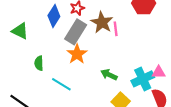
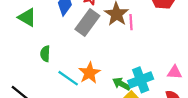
orange star: (77, 54) -> (89, 73), moved
green arrow: (109, 75) -> (121, 84), moved
cyan cross: (143, 79) -> (141, 80), moved

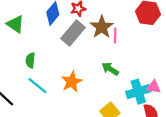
cyan line: (68, 78) -> (37, 86), moved
cyan cross: (141, 80) -> (138, 92), moved
green arrow: (121, 84) -> (110, 69), moved

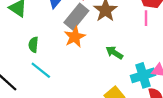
pink line: (115, 36) -> (146, 18), moved
orange star: (72, 82) -> (75, 37), moved

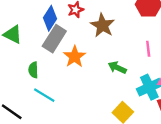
gray rectangle: (76, 17) -> (54, 39), moved
pink line: (146, 18) -> (148, 49), moved

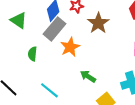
green arrow: (117, 68) -> (88, 76), moved
cyan line: (44, 95) -> (49, 90), moved

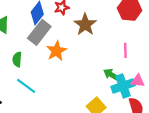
green arrow: (88, 76) -> (112, 75), moved
cyan line: (49, 90) -> (26, 86), moved

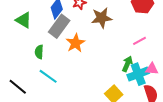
brown star: (85, 25) -> (102, 18), turned 30
pink line: (125, 50) -> (140, 41), turned 64
green arrow: (112, 75) -> (127, 64), turned 84

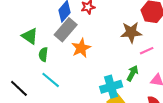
brown star: (102, 18) -> (131, 32), moved
green triangle: (24, 20) -> (30, 36), moved
cyan cross: (138, 74) -> (111, 87), moved

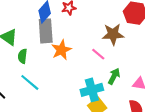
gray rectangle: (66, 30) -> (46, 31), turned -45
pink line: (147, 51) -> (98, 54), moved, turned 64

